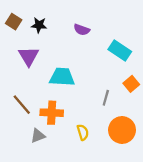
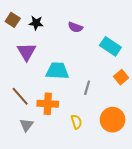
gray line: (106, 98) -> (87, 88), moved
gray triangle: (38, 136) -> (27, 125), moved, turned -32

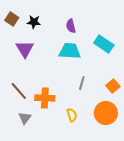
purple semicircle: (75, 27) -> (71, 26), turned 56
cyan trapezoid: (57, 71) -> (70, 51), moved
orange square: (121, 77) -> (113, 86), moved

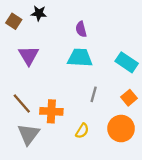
black star: (34, 22) -> (39, 13), moved
cyan rectangle: (104, 44) -> (127, 62), moved
yellow semicircle: (72, 115) -> (82, 131), turned 48
gray triangle: (25, 118) -> (29, 134), size x1.5

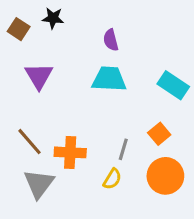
gray line: (94, 94) -> (123, 149), moved
orange square: (129, 98) -> (159, 134), moved

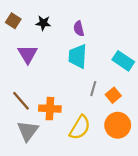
black star: (53, 18) -> (43, 23), moved
cyan trapezoid: (109, 79) -> (78, 56), turned -90
gray line: (123, 149) -> (93, 89), moved
yellow semicircle: (112, 179) -> (80, 127), size x1.6

